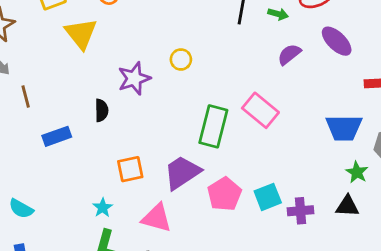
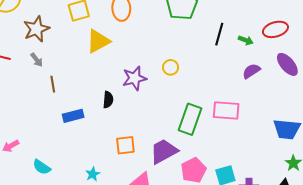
yellow triangle: (81, 34) -> (98, 41), turned 35
pink rectangle: (260, 110) -> (226, 111), turned -40
cyan star: (103, 208) -> (93, 174), moved

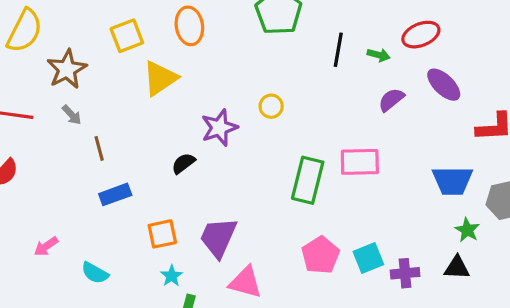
black semicircle: (108, 100) -> (183, 163), turned -126
blue rectangle: (73, 116) -> (115, 194), moved
orange square: (125, 145) -> (162, 234), moved
purple trapezoid: (164, 151) -> (218, 237), moved, turned -32

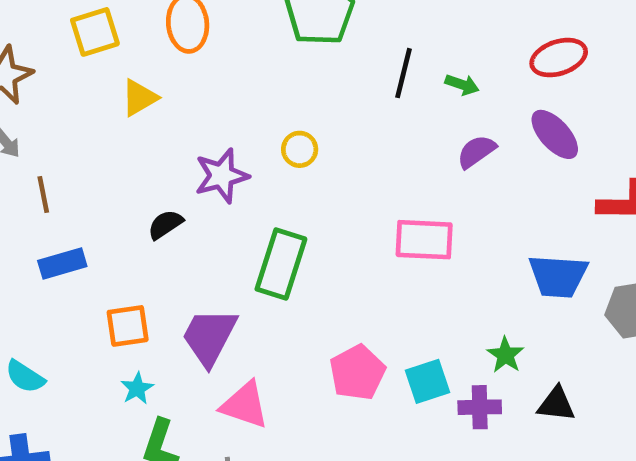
red ellipse: (421, 35) -> (559, 58), moved
yellow triangle: (160, 78) -> (139, 98), size x0.7
green rectangle: (308, 180) -> (281, 264), moved
green star: (467, 230) -> (505, 355), moved

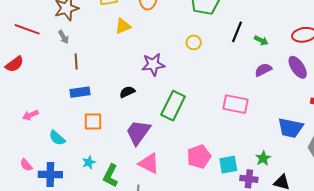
yellow circle: (300, 149) -> (194, 42), moved
black semicircle: (165, 224) -> (127, 92), moved
orange square: (128, 326) -> (93, 122), moved
cyan star: (137, 388) -> (89, 162), moved

